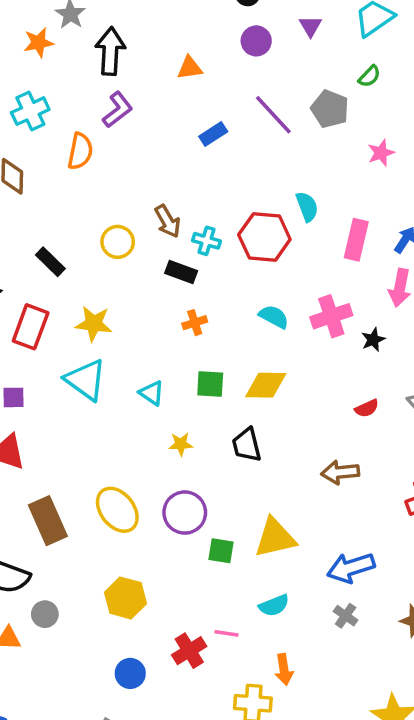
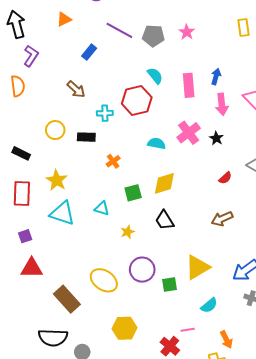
gray pentagon: (330, 109) -> (153, 36), moved
brown arrow: (168, 221) -> (76, 89), moved
black rectangle: (181, 272) -> (86, 137), moved
yellow star: (94, 324) -> (57, 180), turned -30

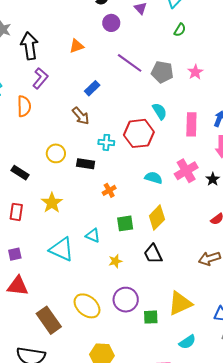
blue rectangle: (89, 52) -> (92, 88), moved
yellow diamond: (164, 183) -> (157, 218), turned -35
red rectangle: (22, 193) -> (16, 212), size x0.7
cyan triangle: (62, 213) -> (62, 249), moved

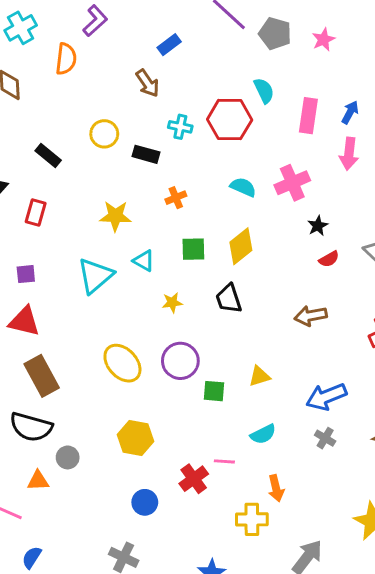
black star: (213, 179) -> (318, 226), moved
yellow star: (52, 203) -> (115, 216), moved, turned 30
cyan triangle: (62, 249) -> (95, 276), turned 48
yellow triangle: (180, 303) -> (259, 376), size x0.6
brown rectangle: (49, 320) -> (42, 376), moved

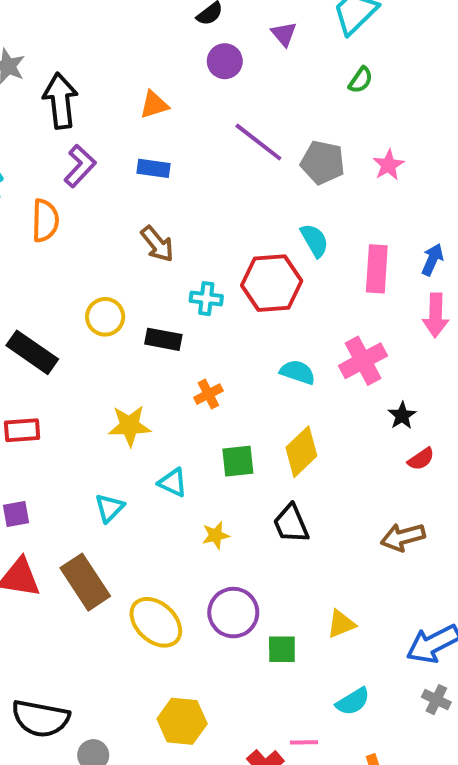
blue rectangle: (169, 45) -> (154, 168), moved, turned 50
black rectangle: (48, 156) -> (32, 352), size x1.4
red rectangle: (36, 212) -> (22, 430), turned 75
cyan triangle: (95, 276) -> (109, 508), size x0.6
brown rectangle: (42, 376) -> (85, 582), moved

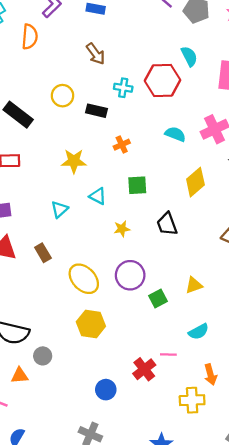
yellow diamond: (301, 452) -> (195, 182), moved
brown rectangle: (85, 582) -> (43, 253), size x0.6
green square: (282, 649) -> (158, 298), turned -30
yellow hexagon: (182, 721) -> (91, 324), moved

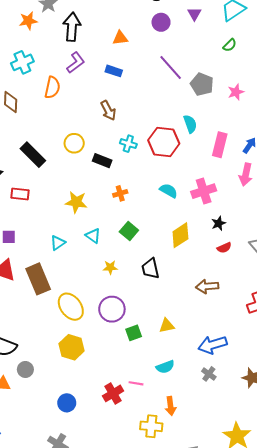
green square: (137, 185) -> (129, 231), turned 36
brown rectangle: (43, 253) -> (38, 279), size x1.8
blue circle: (106, 390) -> (67, 403), moved

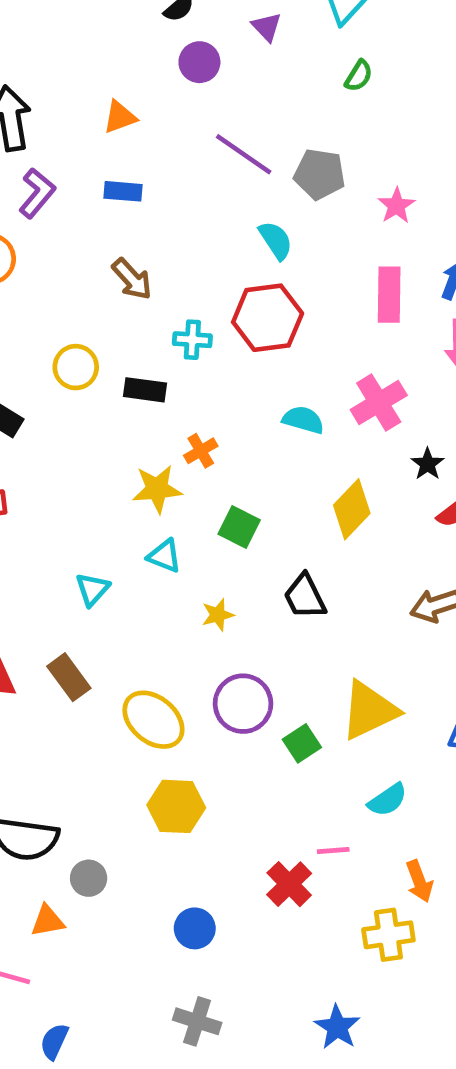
pink star: (236, 92) -> (396, 206), moved
cyan semicircle: (190, 124) -> (276, 240), moved
yellow star: (76, 202) -> (157, 489), moved
brown rectangle: (38, 279) -> (69, 677), size x0.7
yellow triangle: (167, 326) -> (369, 710), size x1.8

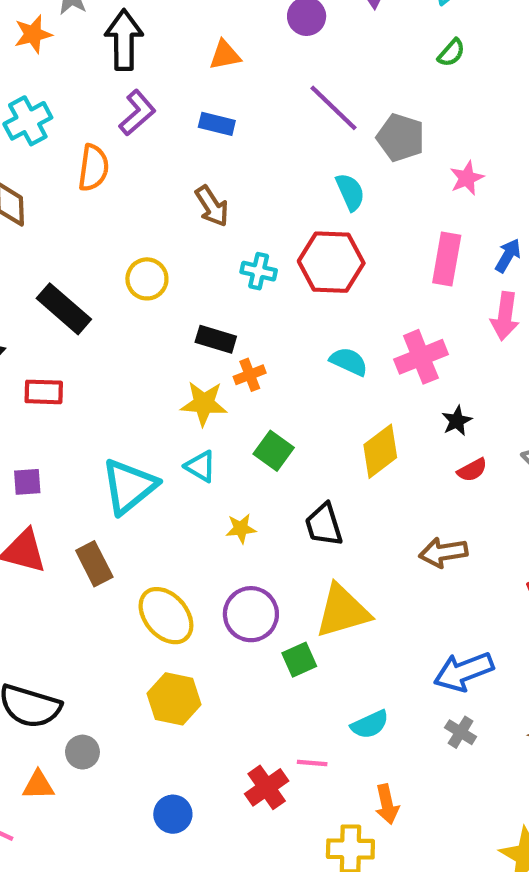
black rectangle: (145, 390) -> (216, 339), moved
cyan triangle: (92, 589) -> (129, 486), size x1.8
yellow triangle: (369, 710) -> (343, 611), moved

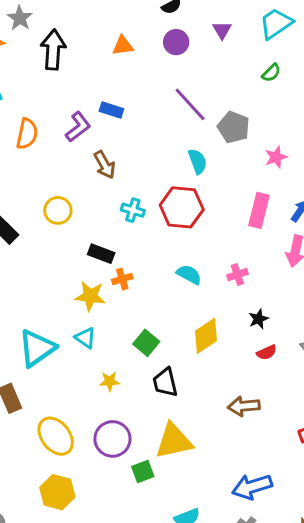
orange triangle: (225, 55) -> (123, 46), moved
purple L-shape: (137, 113) -> (78, 127), moved
pink cross: (421, 357) -> (237, 275), size x0.6
green square: (274, 451) -> (146, 343), moved

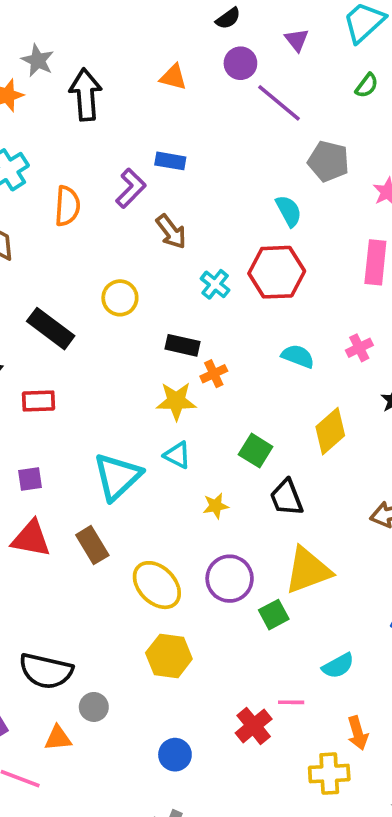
orange triangle: (123, 46) -> (173, 77), turned 30
purple line: (190, 104) -> (279, 103), moved
cyan cross: (133, 210) -> (215, 284), turned 30

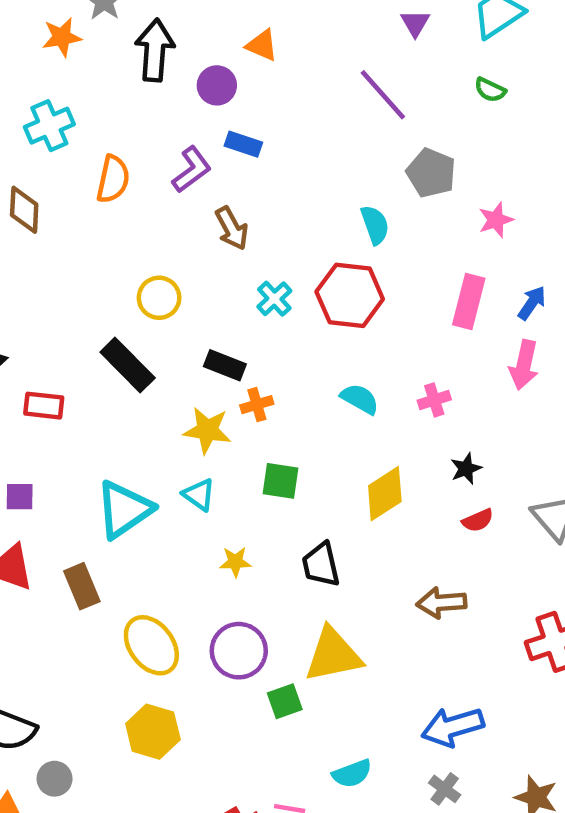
purple circle: (240, 63) -> (217, 85), moved
green semicircle: (367, 85) -> (490, 90), turned 70
black rectangle: (51, 329) -> (128, 365), moved
green square: (256, 451) -> (280, 481), moved, turned -32

